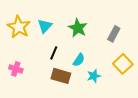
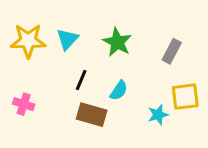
yellow star: (19, 27) -> (28, 41), turned -30
yellow square: (123, 64) -> (185, 97), turned 36
cyan star: (94, 76) -> (158, 115), moved

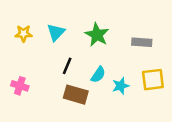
yellow star: (28, 41) -> (24, 34), size x0.6
gray rectangle: (172, 51) -> (142, 42), turned 66
cyan star: (158, 115) -> (121, 86), moved

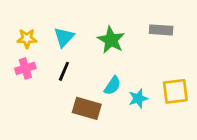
gray rectangle: (142, 42) -> (161, 30), moved
black line: (67, 66) -> (64, 71), moved
pink cross: (20, 86) -> (25, 68), moved, turned -35

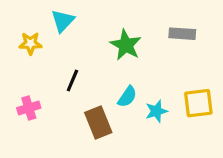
cyan triangle: (64, 37) -> (63, 21), moved
pink cross: (25, 68) -> (29, 108), moved
brown rectangle: (87, 108) -> (98, 122), turned 52

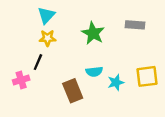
yellow star: (30, 43) -> (47, 38), moved
black line: (72, 81) -> (38, 62), moved
cyan semicircle: (127, 97) -> (94, 72), turned 49

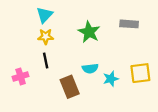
black line: (38, 62) -> (46, 60), moved, turned -35

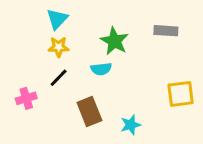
black line: (46, 60) -> (59, 78), turned 56
cyan semicircle: (90, 68) -> (101, 69), moved
cyan star: (111, 79) -> (131, 125), moved

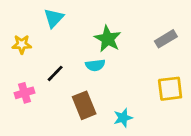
gray rectangle: (166, 31) -> (166, 39), moved, turned -35
yellow star: (59, 47) -> (22, 44), moved

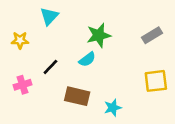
green star: (108, 39) -> (99, 35), turned 30
cyan semicircle: (95, 65) -> (87, 59), turned -30
brown rectangle: (84, 105) -> (77, 96), turned -55

